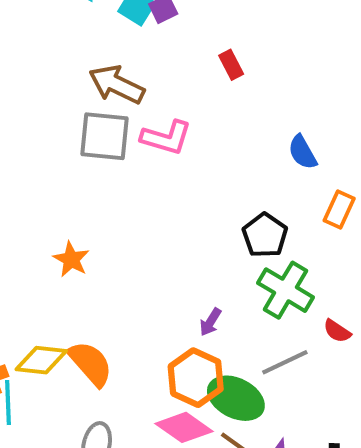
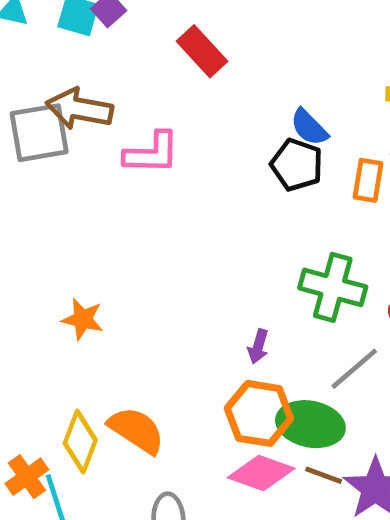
red rectangle: (231, 65) -> (202, 51), size x1.5
gray square: (104, 136) -> (39, 133), moved
black pentagon: (265, 235) -> (297, 165), moved
yellow diamond: (41, 360) -> (80, 442), turned -60

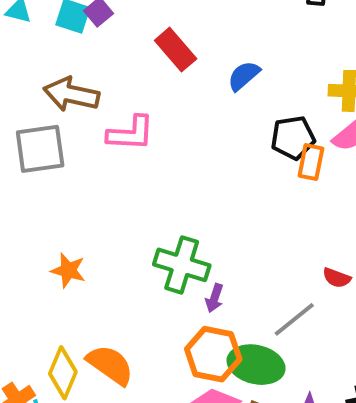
blue semicircle: (309, 127) -> (244, 76), moved, turned 92
gray square: (39, 133) -> (40, 149), moved
black pentagon: (297, 165) -> (293, 138), moved, turned -30
green cross: (333, 287) -> (182, 265), moved

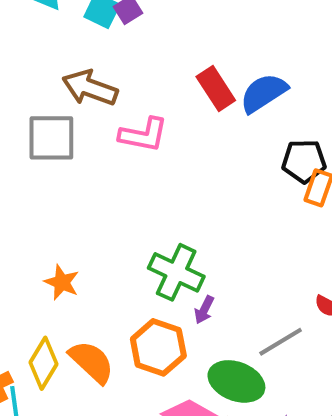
red rectangle: (176, 50) -> (216, 88), moved
blue semicircle: (244, 76) -> (264, 93), size x1.4
orange star: (68, 270) -> (62, 282), moved
orange hexagon: (213, 354) -> (158, 347), moved

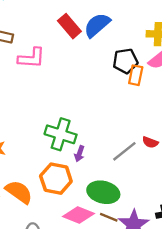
gray line: (281, 342) -> (124, 151), moved

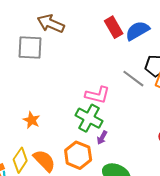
pink L-shape: (31, 58) -> (97, 95), moved
gray line: (124, 151) -> (133, 79), moved, turned 65

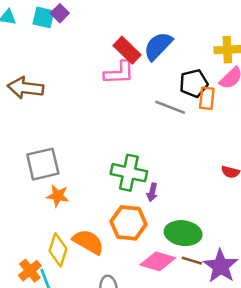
brown arrow: (51, 24) -> (25, 88), moved
gray square: (30, 48) -> (43, 164), moved
pink L-shape: (97, 95) -> (119, 73), moved

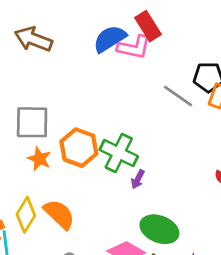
blue semicircle: (158, 46) -> (110, 39), moved
orange hexagon: (128, 223) -> (79, 148), moved

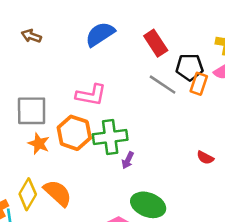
red rectangle: (148, 26) -> (156, 43), moved
brown arrow: (33, 39) -> (31, 36), size x0.6
pink L-shape: (134, 47) -> (91, 95), moved
green cross: (119, 153) -> (110, 137), turned -32

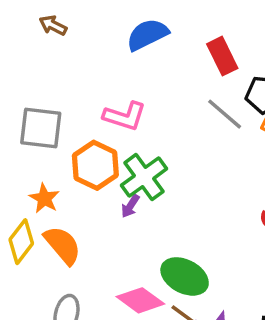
green cross: (110, 137) -> (144, 177), turned -36
orange star: (39, 144) -> (44, 198), moved
purple arrow: (128, 160) -> (130, 206), moved

